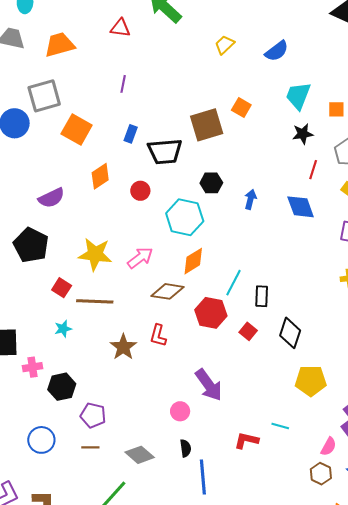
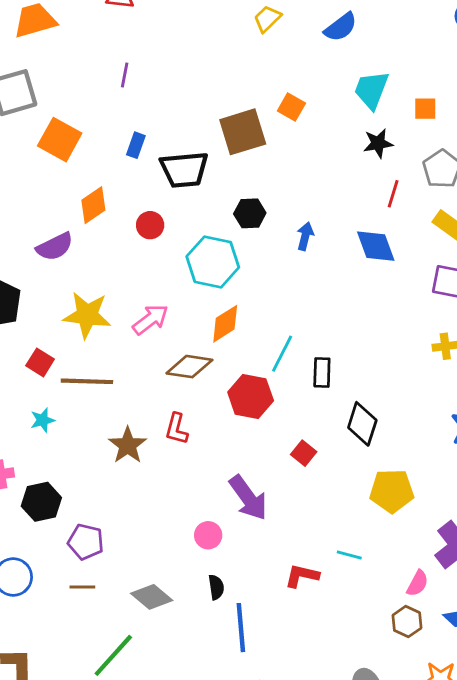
purple semicircle: (51, 198) -> (55, 247), moved
red square: (248, 331) -> (304, 453), moved

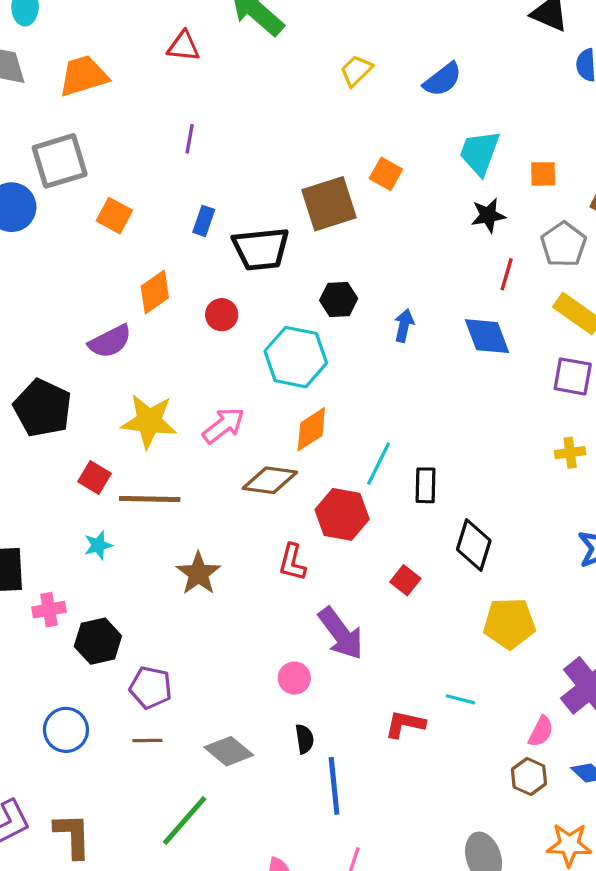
orange square: (60, 140) -> (114, 216), size x0.7
red L-shape: (177, 429) -> (292, 562), moved

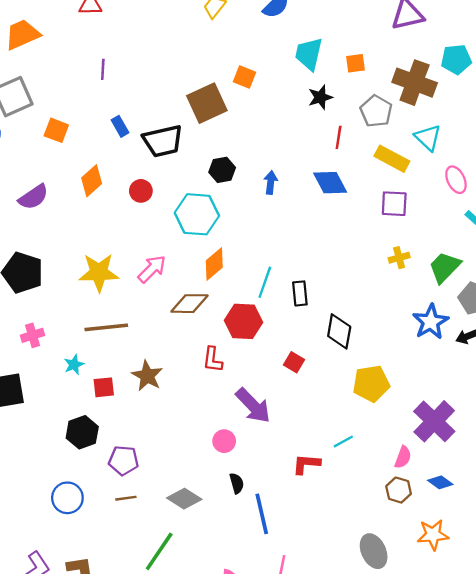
blue rectangle: (204, 221) -> (120, 126), turned -42
purple semicircle: (110, 341) -> (33, 197), moved
red square: (94, 478) -> (104, 387), moved, turned -30
pink cross: (49, 610) -> (32, 335), moved
cyan line: (460, 699) -> (343, 442), turned -36

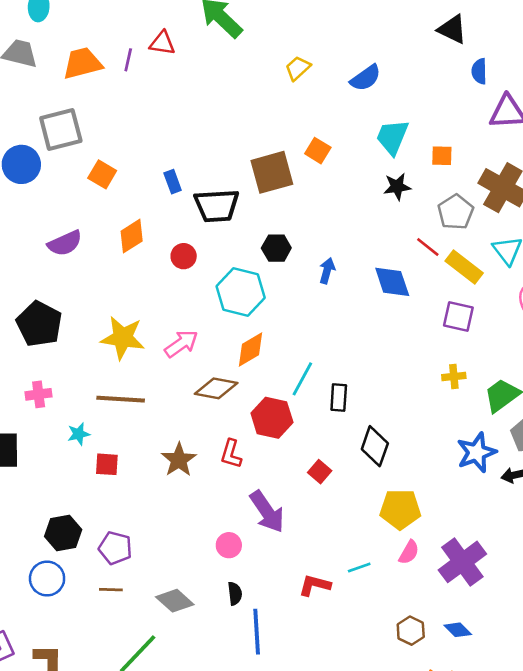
purple line: (103, 69) -> (128, 60), moved
red line: (339, 137) -> (428, 247), moved, turned -70
brown star: (147, 376) -> (179, 460), moved
black hexagon: (82, 432) -> (63, 533), moved
pink semicircle: (403, 457) -> (409, 552), moved

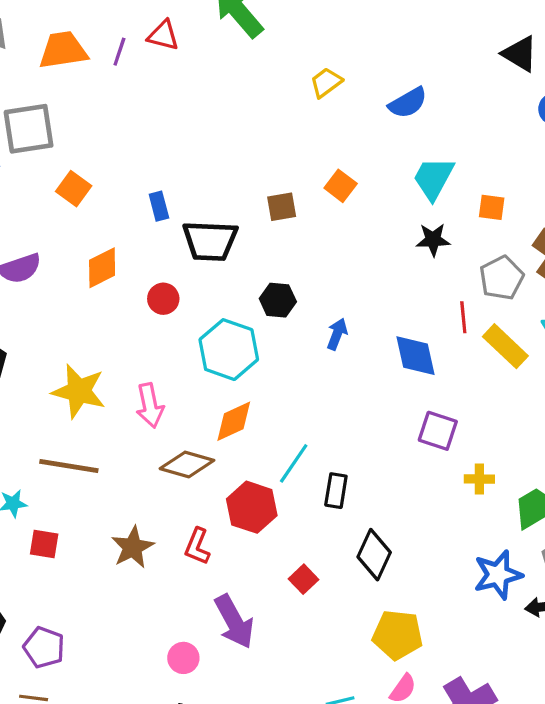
brown square: (272, 172) -> (282, 207), size x0.6
red line: (428, 247) -> (463, 317), turned 40
purple square: (458, 317) -> (438, 431), moved
pink arrow: (181, 344) -> (150, 405), turned 108

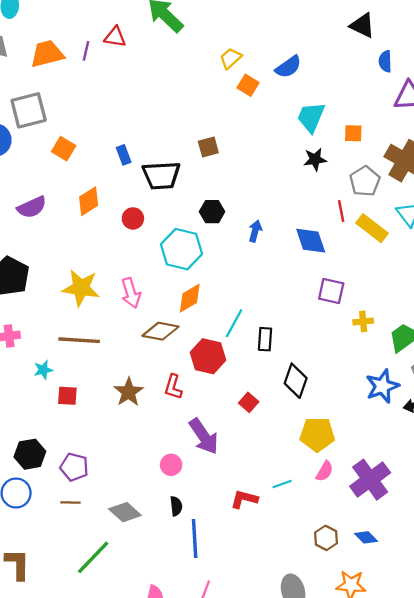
orange square: (341, 186) -> (248, 85), moved

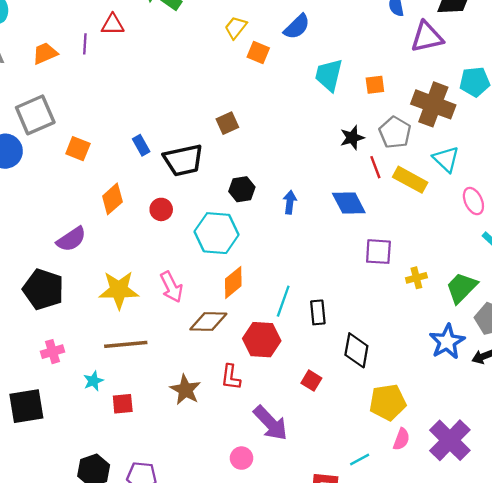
orange trapezoid: (47, 54) -> (45, 53), size x0.7
black star: (315, 159) -> (352, 138), moved
purple semicircle: (32, 207) -> (71, 239), moved

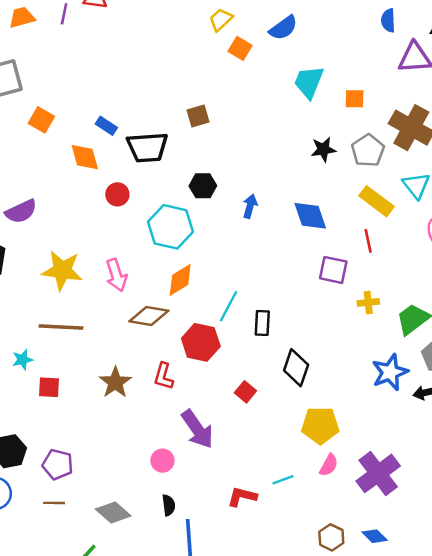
blue rectangle: (141, 145) -> (106, 126), turned -36
red line: (375, 167) -> (368, 241), moved
orange diamond: (112, 199) -> (85, 157), moved, turned -72

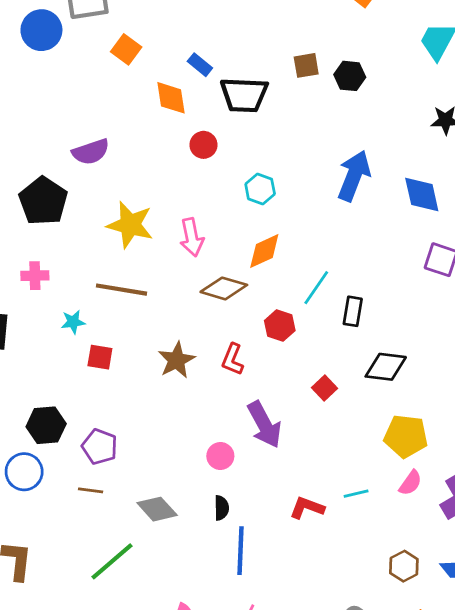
black hexagon: (203, 186) -> (350, 76), moved
blue arrow: (250, 206) -> (354, 176), size x1.8
cyan hexagon: (170, 227) -> (260, 189), size x0.6
red hexagon: (201, 342) -> (280, 326), size x0.7
black diamond: (296, 368) -> (386, 367), turned 72

